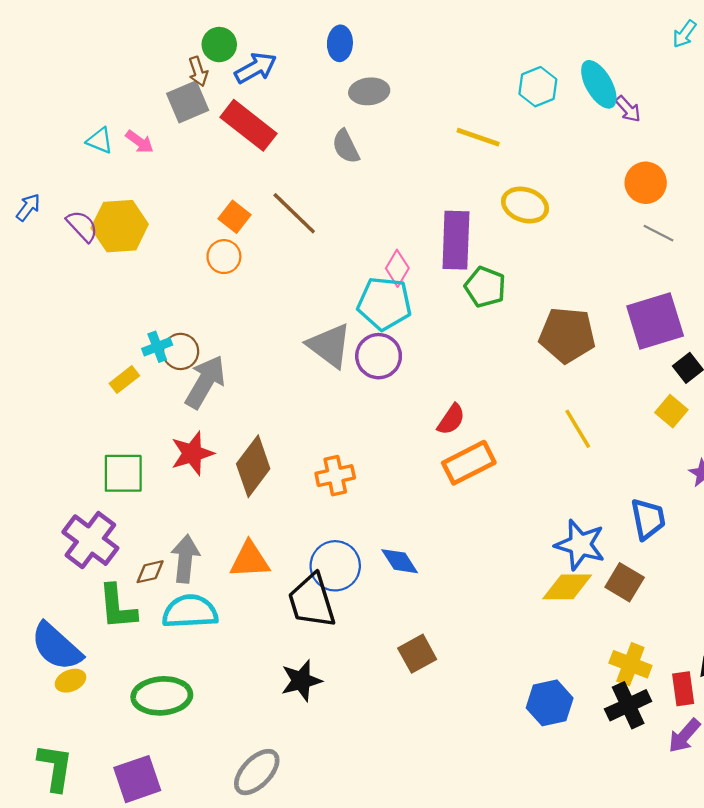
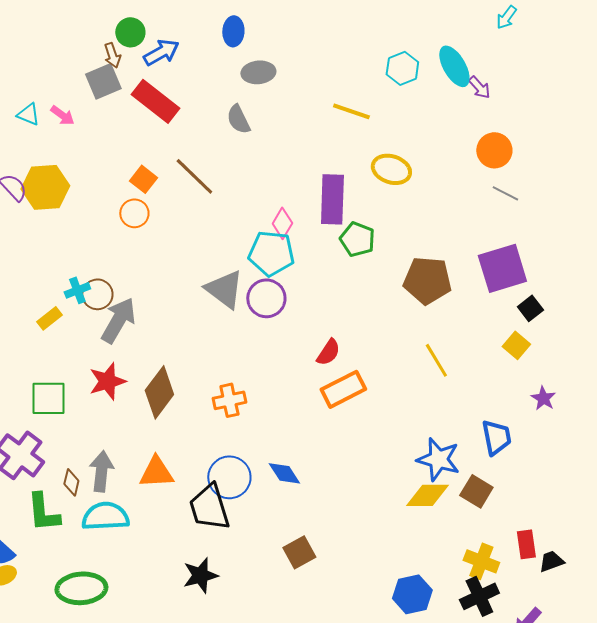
cyan arrow: (684, 34) -> (506, 17), moved
brown diamond: (150, 572) -> (71, 482), turned -64
red rectangle: (683, 689) -> (526, 544), moved

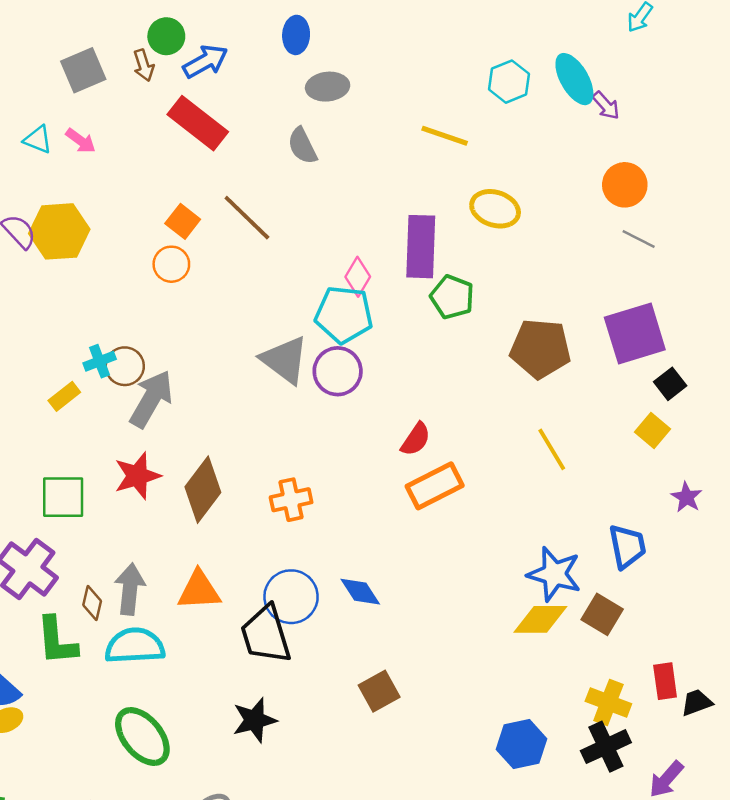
gray square: (103, 81) -> (83, 70), moved
green ellipse: (81, 588) -> (142, 737), moved, turned 54

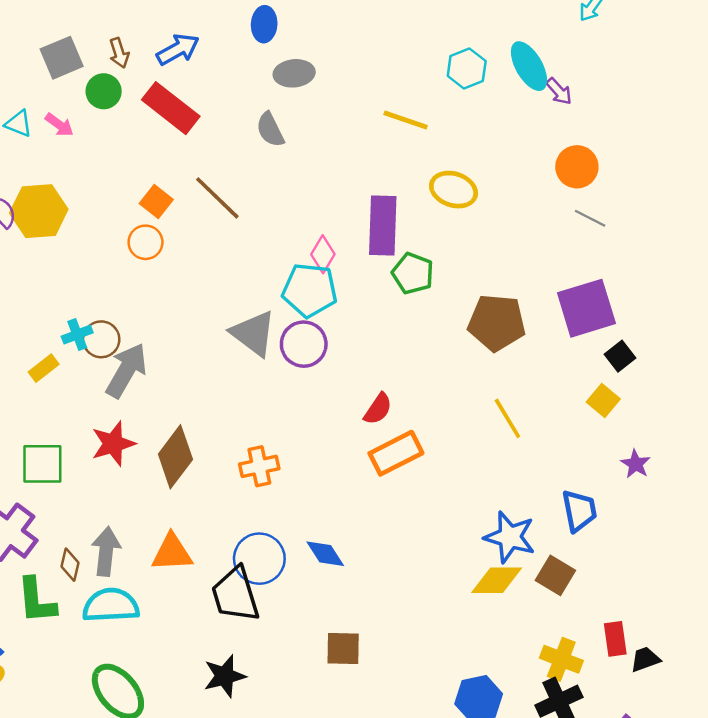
green circle: (166, 36) -> (104, 91), moved
brown square: (379, 691) -> (343, 648), turned 30

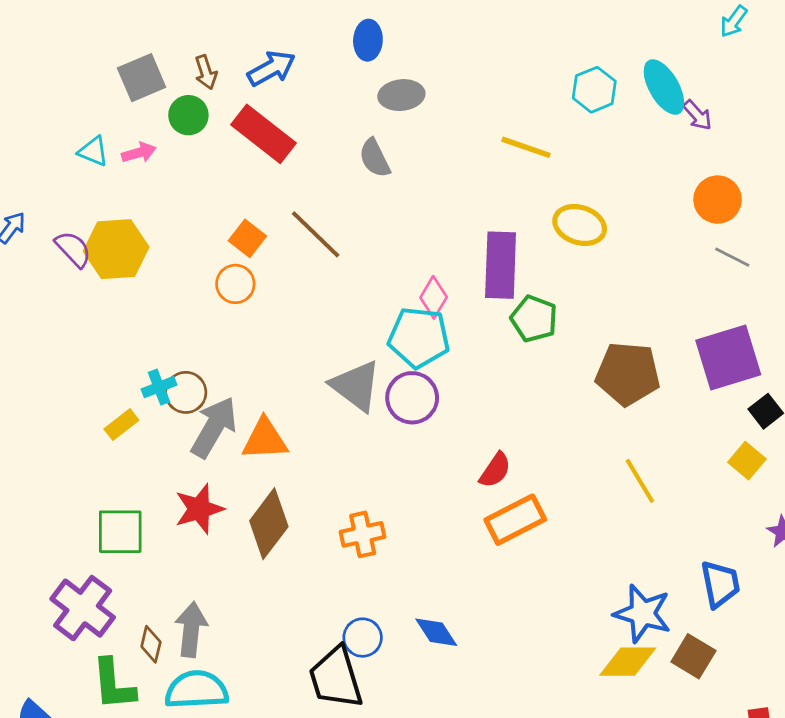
pink arrow: (59, 125) -> (139, 153), turned -52
orange triangle: (172, 553) -> (265, 439), moved
blue circle: (259, 559) -> (363, 638), size x0.7

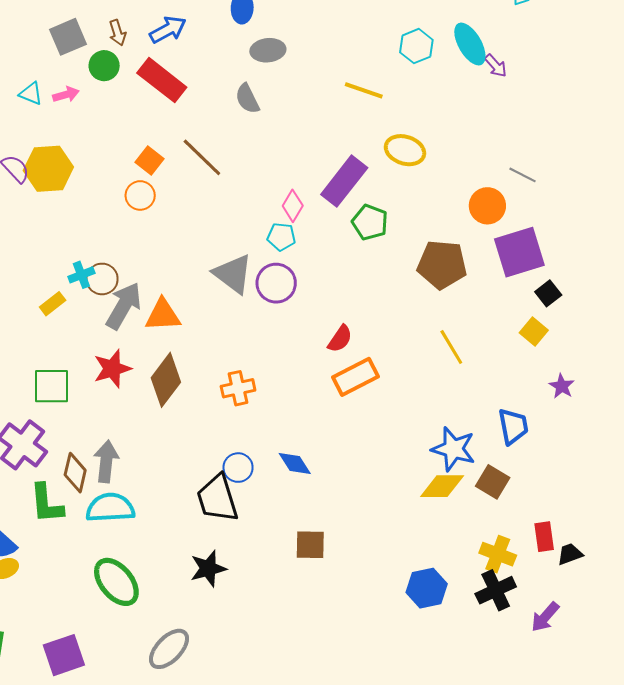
orange circle: (718, 200) -> (487, 206), moved
purple rectangle: (501, 265) -> (344, 181), turned 36
cyan pentagon: (419, 338) -> (281, 237), size x0.6
brown diamond: (151, 644) -> (75, 473), size x1.4

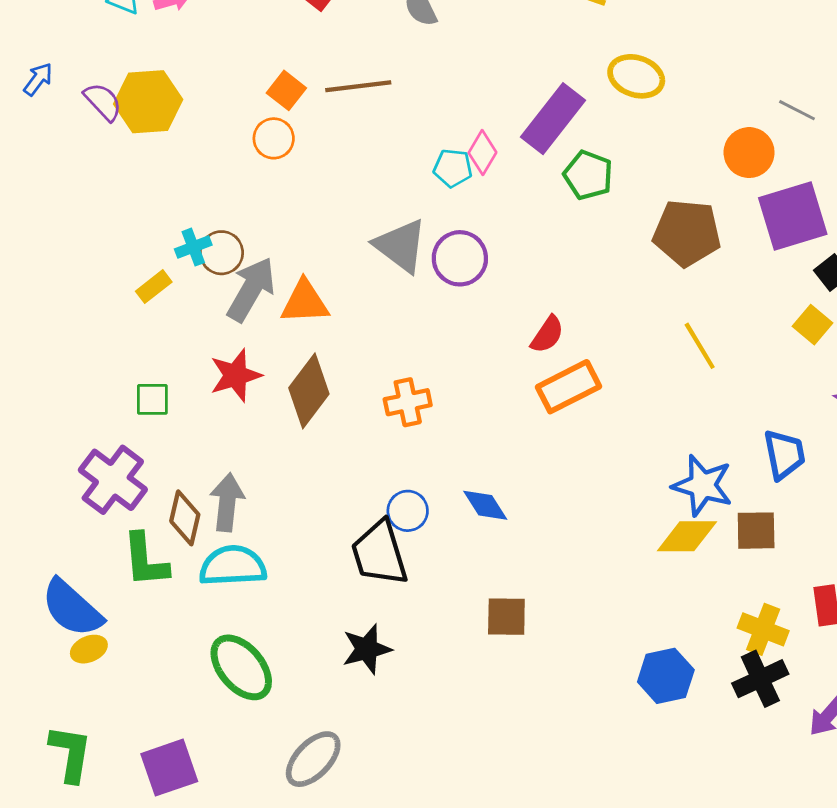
brown line: (202, 157) -> (358, 86), turned -51
cyan pentagon: (281, 237) -> (453, 168), moved
green square: (52, 386) -> (152, 399), size x0.7
brown square: (493, 482) -> (756, 531), turned -32

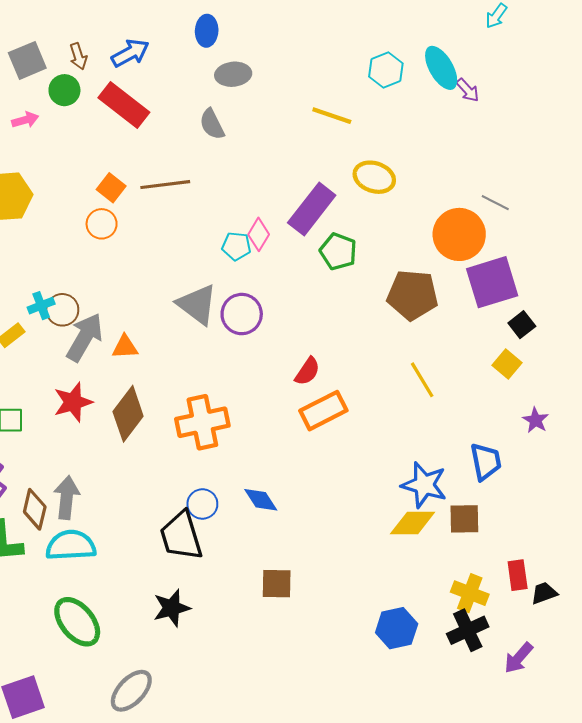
orange circle: (749, 153) -> (459, 234), size x1.4
orange triangle: (305, 302) -> (125, 347), size x0.7
orange cross: (408, 402) -> (202, 422), size x1.5

